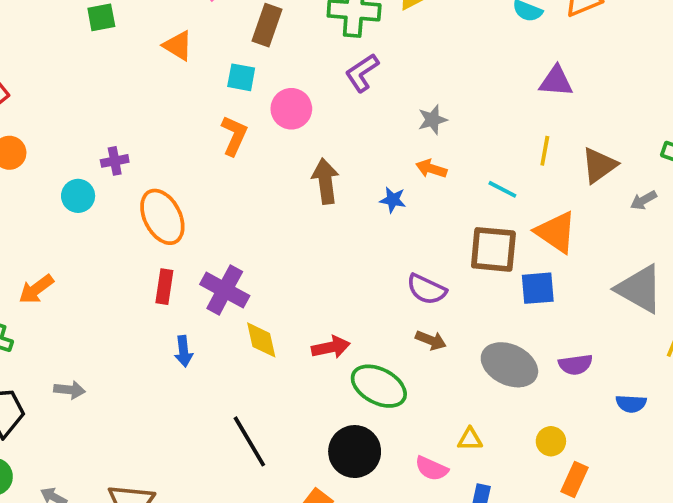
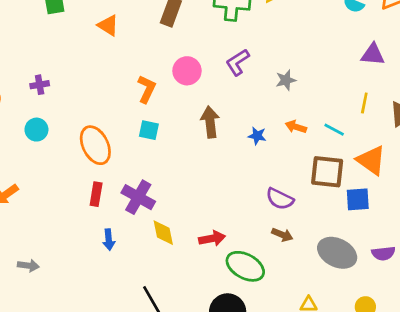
purple L-shape: (362, 73) -> (238, 62), moved
cyan square: (241, 77) -> (149, 130), moved
purple cross: (115, 161) -> (40, 85), moved
orange arrow: (431, 169) -> (296, 127), moved

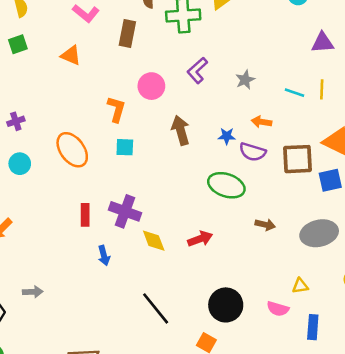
cyan line: (334, 130) -> (295, 93), moved
orange ellipse: (95, 145) -> (72, 150), moved
purple semicircle: (280, 199) -> (253, 152), moved
gray ellipse: (337, 253) -> (319, 233), turned -30
green ellipse: (245, 266) -> (226, 185), moved

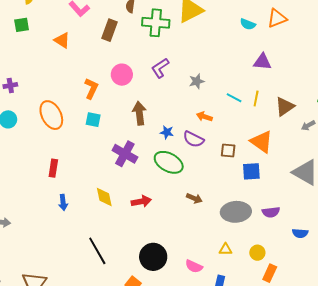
blue star: (227, 136) -> (167, 132), moved
brown square: (298, 159) -> (228, 151), size x0.6
purple cross: (125, 211) -> (125, 154), moved
yellow triangle: (300, 286) -> (225, 249), moved

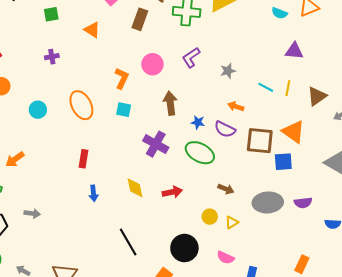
purple cross: (10, 85) -> (52, 57), moved
brown square: (228, 151) -> (260, 141), size x1.8
yellow triangle: (225, 249) -> (232, 222), moved, turned -32
yellow circle: (257, 253) -> (210, 217), moved

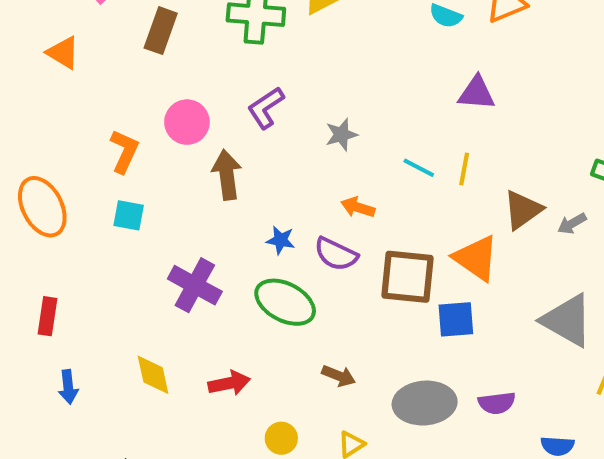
brown triangle: (317, 96) -> (523, 210), moved
brown arrow: (170, 103) -> (227, 175), moved
yellow circle: (210, 217) -> (281, 438), moved

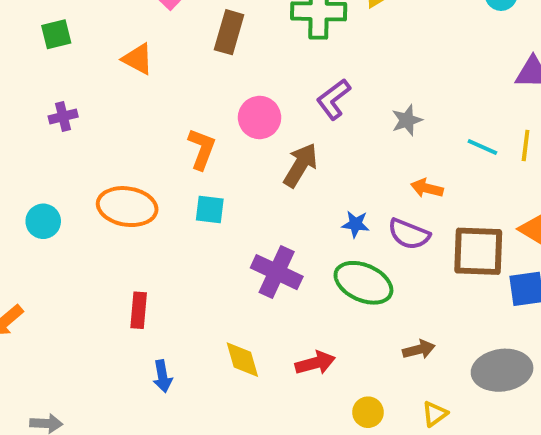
brown arrow: (227, 175) -> (300, 165), turned 42
orange ellipse: (42, 207) -> (127, 207), turned -50
brown arrow: (339, 376) -> (419, 350), turned -32

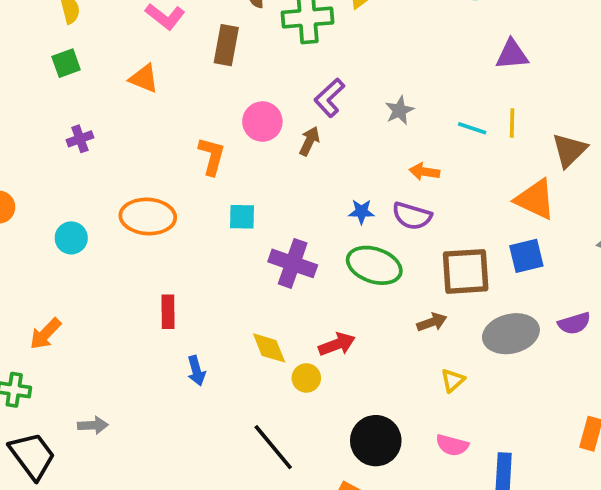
brown arrow: (300, 165) -> (309, 141), moved, size x0.7
cyan square: (210, 210) -> (242, 217), moved
brown square: (478, 251) -> (466, 271), moved
yellow circle: (368, 412) -> (306, 378), moved

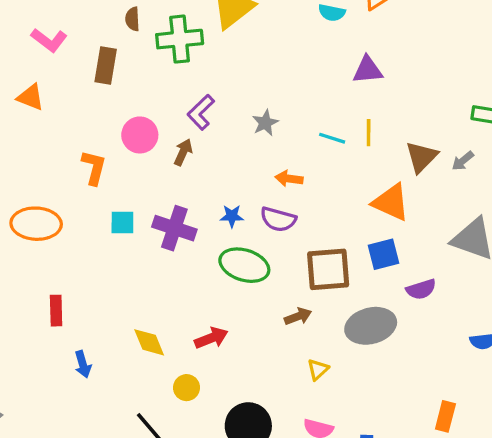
purple cross: (293, 263) -> (174, 228), moved
purple semicircle: (574, 323) -> (421, 289), moved
yellow circle: (306, 378) -> (187, 388), moved

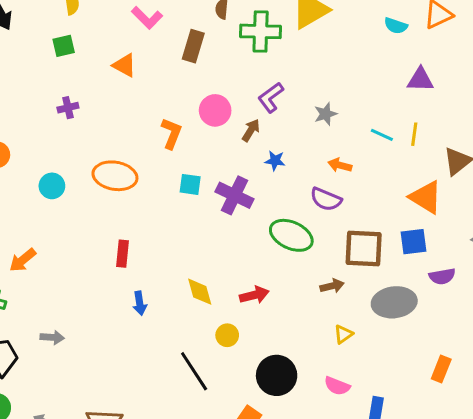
blue star: (232, 216) -> (275, 161), moved
orange rectangle: (445, 416) -> (441, 369), moved

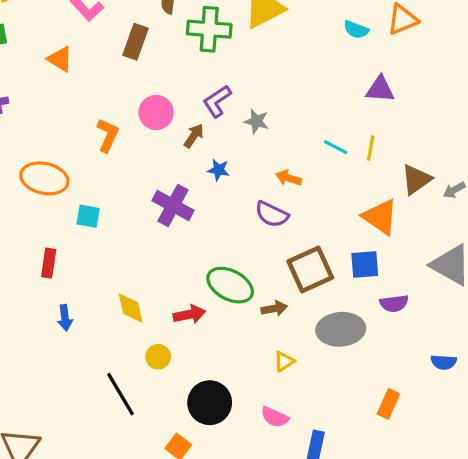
gray star: (326, 114) -> (256, 121), moved, turned 30
cyan square: (190, 184) -> (88, 216), moved
green ellipse: (291, 235) -> (230, 285), moved
brown square: (364, 249) -> (310, 269), turned -30

